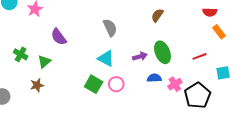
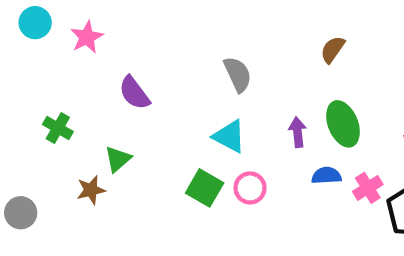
purple arrow: (140, 56) -> (298, 132), turned -80
green triangle: (44, 62) -> (118, 159), moved

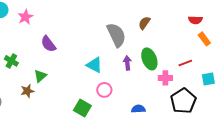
gray semicircle: (238, 74) -> (116, 35), moved, size x1.4
blue semicircle: (326, 176) -> (138, 109), moved
green square: (205, 188) -> (82, 108), moved
pink cross: (368, 188) -> (165, 78), moved, turned 32

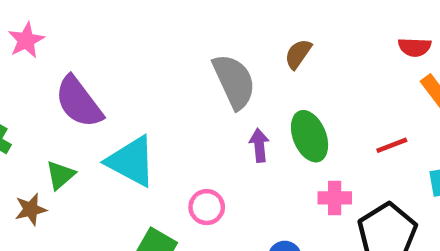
purple semicircle: (48, 44) -> (79, 102), size x1.4
cyan triangle: (94, 65) -> (131, 161), moved, size x1.4
pink cross: (165, 78) -> (335, 198), moved

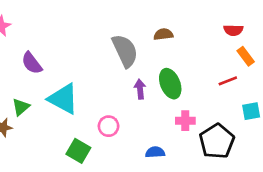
brown semicircle: (298, 54) -> (163, 34), turned 48
purple semicircle: (79, 102) -> (32, 63), size x0.7
red line: (392, 145) -> (228, 81), moved

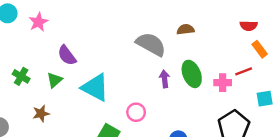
gray semicircle: (125, 51) -> (151, 44), turned -36
green triangle: (21, 107) -> (55, 80), moved
pink cross: (185, 121) -> (223, 83), moved

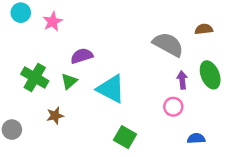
purple semicircle: (67, 55) -> (82, 56), turned 110
green cross: (21, 76) -> (35, 77), size x1.5
pink circle: (136, 112) -> (173, 107), moved

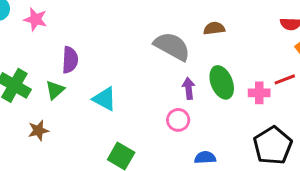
pink star: (53, 22) -> (35, 19), turned -30
purple semicircle: (82, 56) -> (70, 60), turned 110
cyan triangle: (111, 89) -> (105, 99), size x0.7

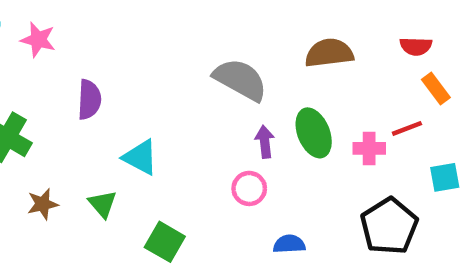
brown semicircle: (214, 28) -> (329, 53), moved, size x1.5
green triangle: (55, 90) -> (103, 204), moved, turned -30

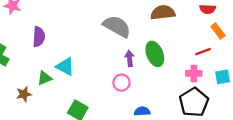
pink cross: (369, 148) -> (194, 73), moved
brown star: (43, 204) -> (24, 94), moved
green triangle: (103, 204) -> (45, 78), moved, turned 49

